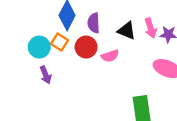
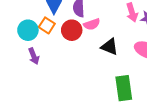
black triangle: (127, 31) -> (110, 47), moved
pink semicircle: (110, 56) -> (92, 24), moved

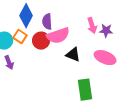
pink semicircle: (92, 24) -> (58, 36), size x1.6

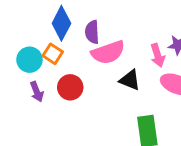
pink arrow: (92, 26) -> (158, 55), moved
red circle: (41, 41) -> (70, 87), moved

